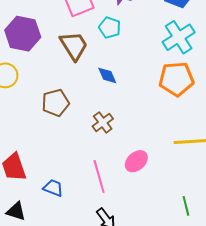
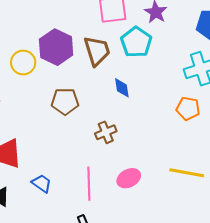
cyan pentagon: (110, 28) -> (136, 42), size x1.4
purple hexagon: (23, 34) -> (56, 47), moved
orange pentagon: (176, 79) -> (188, 108), size x0.7

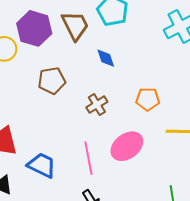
orange pentagon: (188, 108) -> (148, 99), moved
pink ellipse: (129, 178) -> (127, 146), size x1.4
blue trapezoid: (42, 183) -> (42, 165), size x1.4

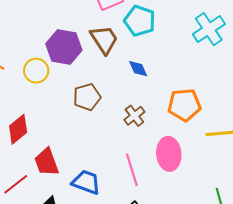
orange pentagon: (148, 99) -> (184, 105), size x1.4
pink ellipse: (127, 146) -> (169, 154), turned -52

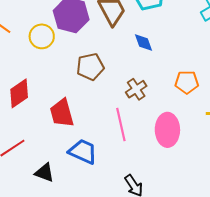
orange pentagon: (184, 105) -> (187, 82), size x0.7
red trapezoid: (47, 162) -> (62, 113), moved
pink line: (132, 170) -> (121, 124), moved

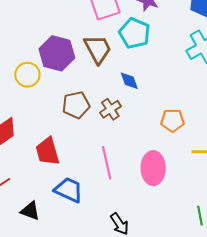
brown cross: (136, 89) -> (110, 109), moved

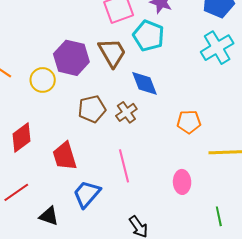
blue diamond: (129, 81) -> (145, 83), size x1.4
pink ellipse: (153, 168) -> (182, 182), moved, size x0.7
blue trapezoid: (69, 190) -> (87, 194), turned -72

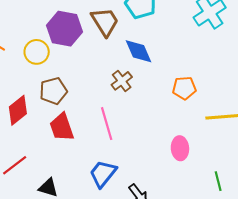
brown pentagon: (92, 109) -> (53, 91), moved
pink line: (124, 166) -> (107, 124), moved
blue trapezoid: (87, 194) -> (103, 174), moved

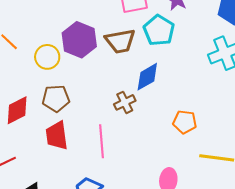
brown trapezoid: (105, 22) -> (120, 41), turned 100
blue diamond: (139, 51) -> (147, 77), turned 72

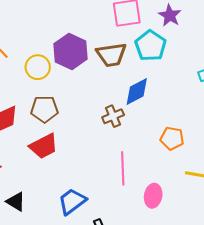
red trapezoid: (57, 136) -> (44, 146), turned -112
pink line: (101, 141) -> (123, 168), moved

